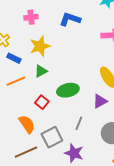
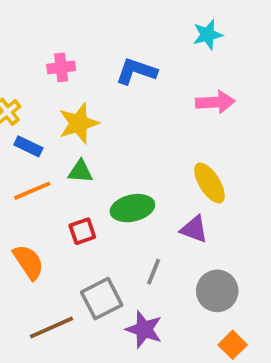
green triangle: (41, 71) -> (80, 171), turned 32
purple triangle: (100, 101) -> (194, 229), turned 49
red square: (42, 102) -> (82, 231), turned 32
orange semicircle: (27, 124) -> (28, 262), moved

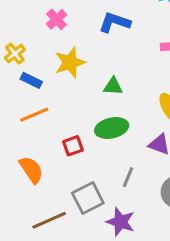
pink cross: (61, 67) -> (57, 19), turned -36
green triangle: (80, 171) -> (113, 86), moved

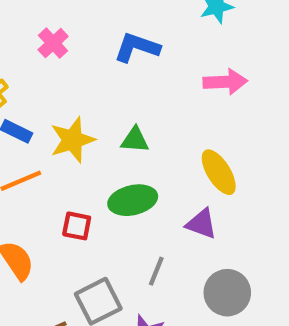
yellow star: (70, 63) -> (72, 140), moved
red square: (73, 146) -> (77, 226), turned 30

